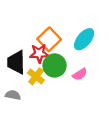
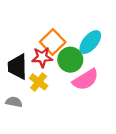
green circle: (55, 65) -> (70, 60), moved
pink semicircle: (80, 74) -> (86, 80), size x1.6

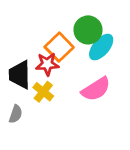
green circle: (70, 60) -> (88, 30), moved
gray semicircle: (14, 102) -> (16, 114), turned 98

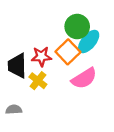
orange square: (59, 47) -> (68, 52), moved
gray semicircle: (16, 114) -> (14, 109), moved, turned -112

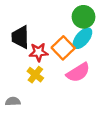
green circle: (77, 27) -> (83, 17), moved
black trapezoid: (17, 66) -> (20, 37), moved

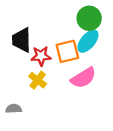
orange square: (63, 48) -> (67, 51), turned 30

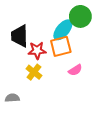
cyan ellipse: (88, 41) -> (63, 30), moved
pink semicircle: (83, 78) -> (75, 70), size x0.6

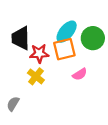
green circle: (80, 16) -> (93, 38), moved
gray semicircle: (12, 98) -> (13, 104), turned -56

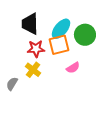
black trapezoid: (21, 38) -> (30, 24), moved
gray semicircle: (13, 104) -> (12, 84), moved

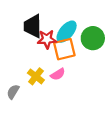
red star: (36, 49) -> (47, 39), moved
pink semicircle: (73, 68) -> (58, 74), moved

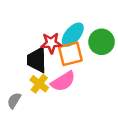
black trapezoid: (33, 26) -> (37, 60), moved
pink semicircle: (58, 74) -> (63, 81), size x1.5

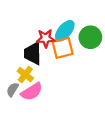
pink semicircle: (63, 81) -> (32, 92), moved
yellow cross: (39, 84) -> (25, 75), moved

